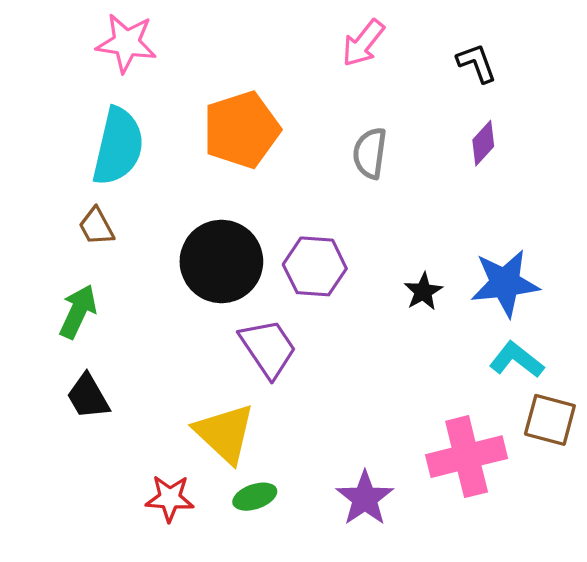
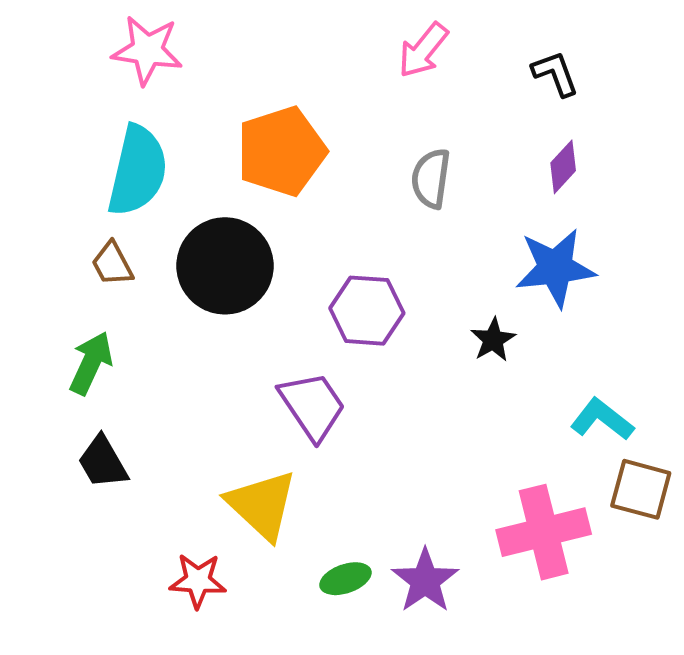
black circle: (221, 261) -> (225, 266), moved
blue star: (505, 283) -> (555, 268), moved
green ellipse: (255, 497) -> (345, 579), moved

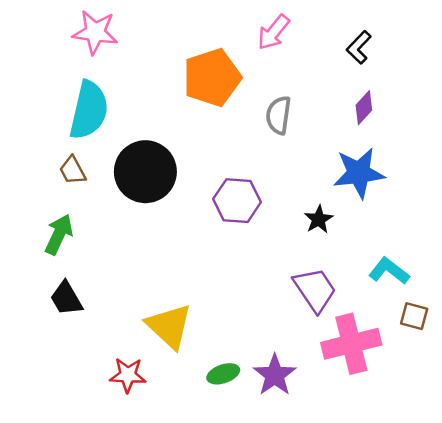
black L-shape: (555, 74) -> (359, 47), turned -116
orange pentagon: (281, 151) -> (212, 78), moved
purple trapezoid: (312, 406) -> (315, 290), moved
brown square: (641, 489) -> (414, 316), size x0.7

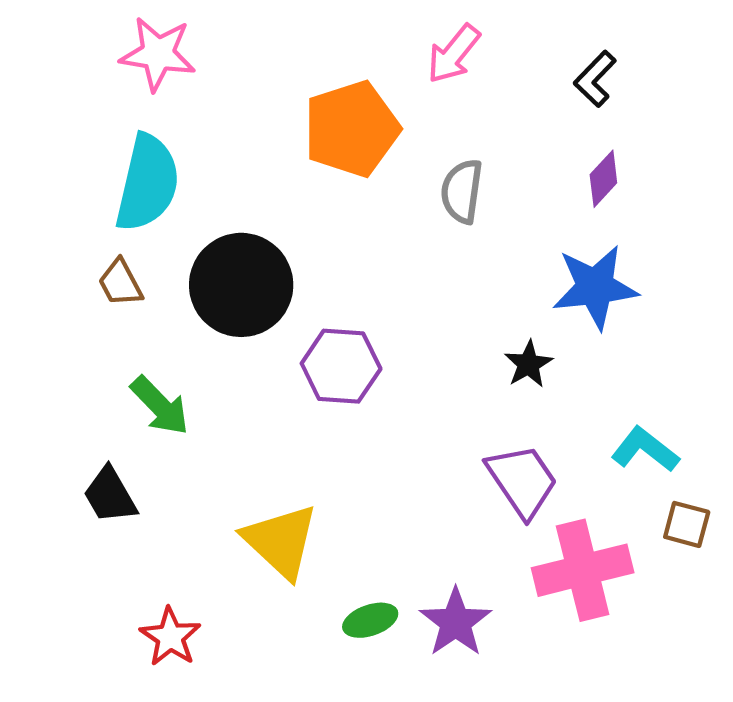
purple hexagon: (237, 201) -> (341, 366), moved
green arrow: (59, 234) -> (160, 406), moved, turned 111
red star: (128, 375) -> (170, 637), moved, turned 30

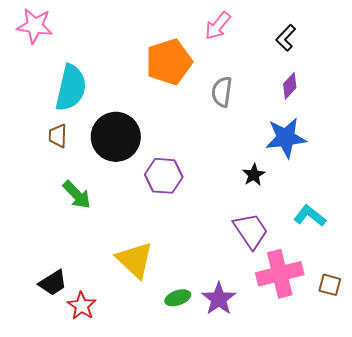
pink star: (158, 54) -> (35, 26), moved
brown trapezoid: (120, 283) -> (58, 136), turned 30
black trapezoid: (110, 495) -> (53, 283), moved, turned -92
brown square: (687, 524) -> (330, 285), moved

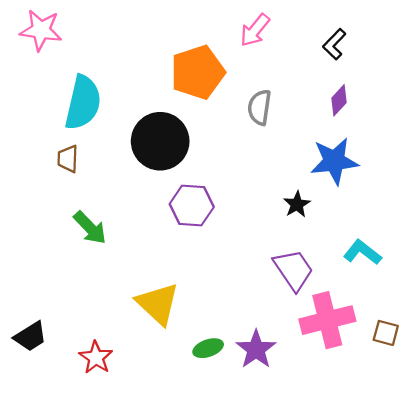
black circle: (116, 137) -> (160, 141), moved
black trapezoid: (53, 283) -> (30, 336), moved

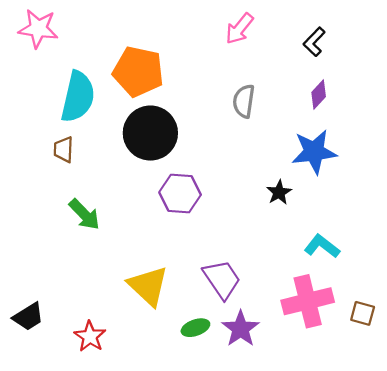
orange pentagon: (198, 72) -> (138, 71), moved, turned 30
cyan L-shape: (362, 252) -> (322, 246), moved
purple trapezoid: (293, 270) -> (222, 279), moved

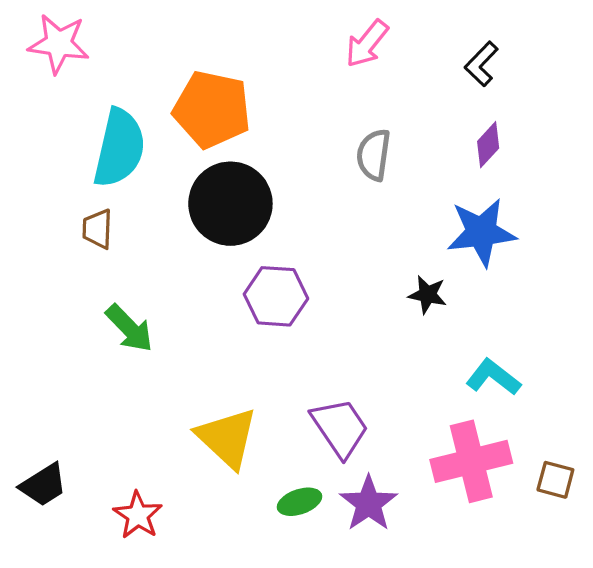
black star: (279, 192) -> (427, 295), turned -30

